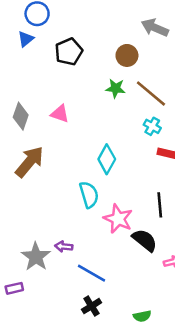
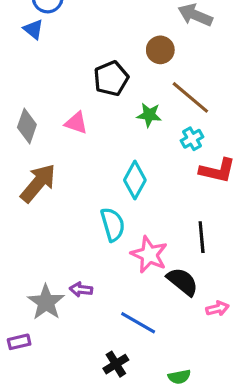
blue triangle: (26, 39) -> (33, 29), turned -42
black pentagon: (69, 52) -> (111, 78), moved
green star: (116, 88) -> (149, 115), moved
cyan cross: (152, 126) -> (192, 139), turned 30
blue line: (91, 273) -> (138, 323), moved

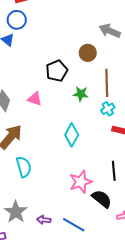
brown line: (190, 97) -> (107, 83), turned 48
cyan semicircle: (113, 224) -> (24, 167), moved
pink star: (149, 255) -> (81, 182), turned 30
purple arrow: (81, 289) -> (44, 220), moved

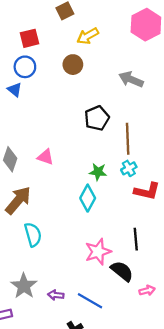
brown circle: (88, 53) -> (73, 65), moved
black pentagon: (57, 71) -> (97, 118), moved
green star: (81, 94) -> (98, 172), moved

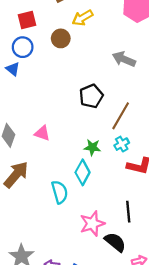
brown circle: (73, 65) -> (61, 38), moved
brown line: (128, 139) -> (121, 116), turned 32
cyan semicircle: (33, 235) -> (60, 192), moved

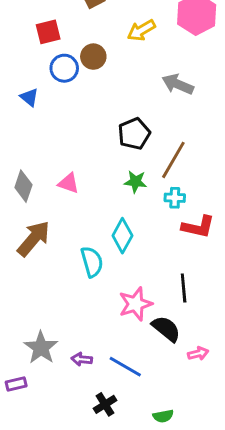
yellow arrow: (83, 18) -> (141, 30), moved
blue circle: (23, 47) -> (64, 68), moved
cyan cross: (122, 144) -> (175, 198), turned 32
green star: (92, 147) -> (136, 182), moved

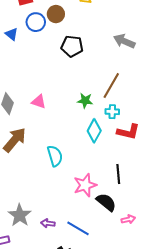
gray arrow: (178, 84) -> (124, 41), moved
blue triangle: (29, 97) -> (12, 34), moved
black pentagon: (134, 134) -> (72, 46), moved, turned 30
cyan diamond: (122, 236) -> (94, 131), moved

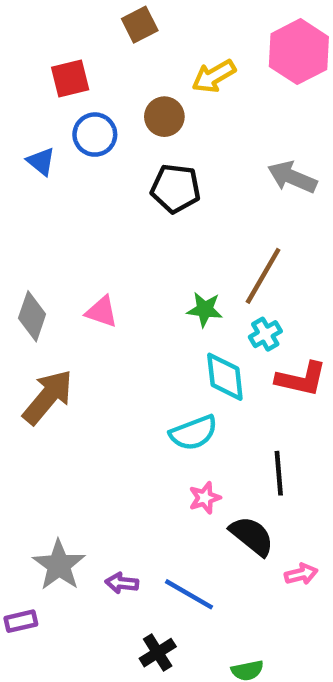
brown circle: (56, 14) -> (164, 117), moved
cyan cross: (112, 112) -> (265, 334), turned -32
cyan diamond: (94, 131) -> (225, 377), turned -35
cyan semicircle: (55, 156) -> (194, 433), moved, turned 85
pink star: (85, 185) -> (205, 498), size x0.6

